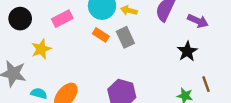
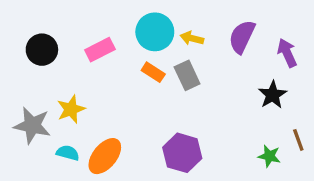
purple arrow: (198, 21) -> (287, 53), turned -138
yellow star: (41, 49) -> (71, 109), moved

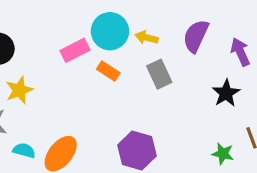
pink rectangle: (100, 50) -> (75, 50), moved
gray rectangle: (187, 75) -> (159, 74), moved
yellow star: (71, 109) -> (19, 90), moved

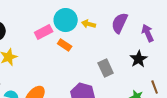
gray rectangle: (159, 74) -> (106, 68), moved

